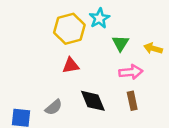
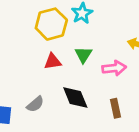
green triangle: (120, 43) -> (83, 55), moved
brown rectangle: (132, 101) -> (115, 108), moved

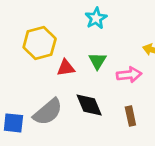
yellow hexagon: (51, 24) -> (40, 43), moved
gray semicircle: (35, 104) -> (48, 112), size x1.6

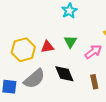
yellow hexagon: (40, 43) -> (23, 50), moved
pink arrow: (129, 75) -> (93, 52), turned -30

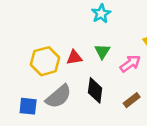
black diamond: (64, 74) -> (95, 90), turned 30
brown rectangle: (94, 82) -> (132, 100), turned 64

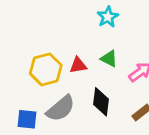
green triangle: (102, 51) -> (109, 59), turned -35

